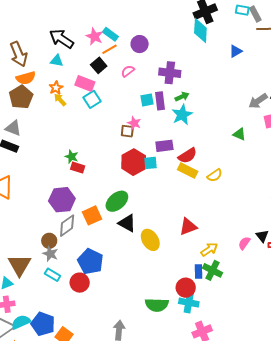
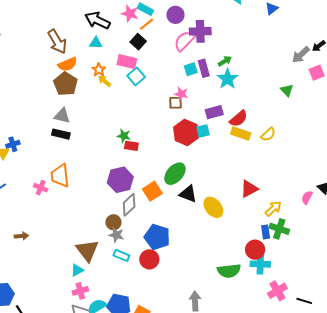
pink semicircle: (128, 71) -> (184, 41), moved, size x1.6
purple cross: (170, 73) -> (200, 31), moved
green triangle: (239, 134) -> (287, 90), turned 32

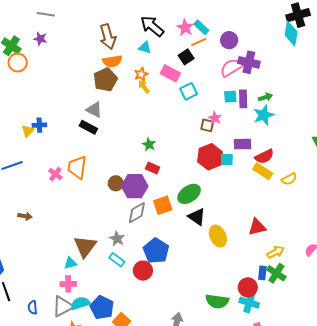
cyan square: (136, 76) -> (189, 91), moved
red rectangle: (131, 146) -> (153, 168), moved
brown circle: (113, 222) -> (116, 183), moved

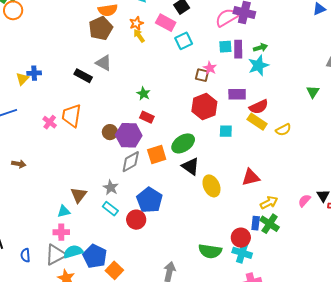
gray triangle: (94, 110) -> (104, 63), moved
cyan square: (227, 160) -> (226, 131), moved
brown triangle: (85, 246) -> (79, 195), size x0.7

